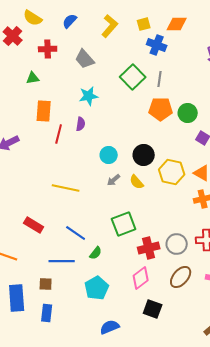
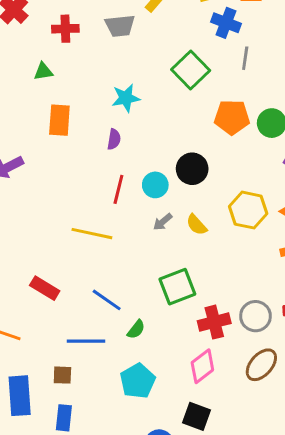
gray trapezoid: (85, 59) -> (120, 26), moved, turned -55
gray line: (160, 79) -> (245, 58), moved
red line: (59, 134) -> (118, 189), moved
black circle: (144, 155) -> (192, 169), moved
black square: (153, 309) -> (197, 416), moved

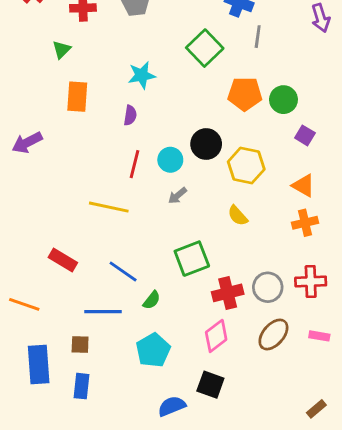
green triangle: (43, 71) -> (61, 49), turned -36
yellow hexagon: (248, 210) -> (246, 165), moved
yellow semicircle: (197, 225) -> (238, 216), moved

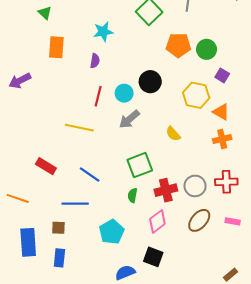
green triangle: (61, 49) -> (45, 13), turned -32
yellow hexagon: (246, 165) -> (196, 95), moved
gray arrow: (177, 196) -> (129, 119), size x1.5
green semicircle: (152, 300) -> (132, 195), moved, turned 152

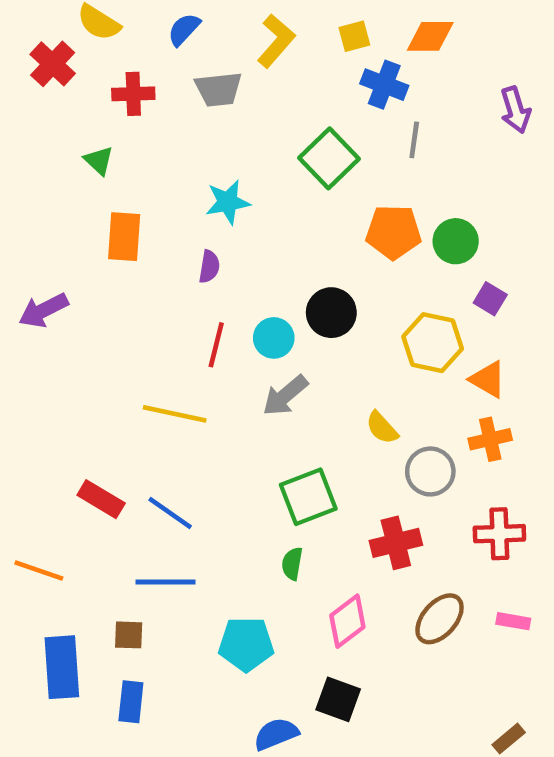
blue line: (90, 174) -> (170, 513), moved
gray circle: (195, 186) -> (430, 471), moved
red cross: (166, 190) -> (396, 543), moved
cyan pentagon: (112, 232) -> (246, 644), turned 30

